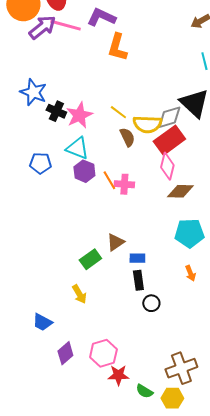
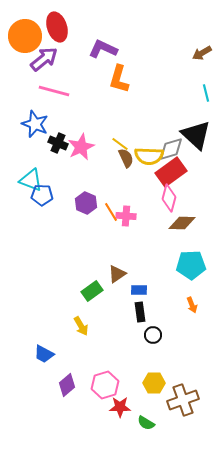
pink line: (65, 25) -> (54, 91), moved
brown semicircle: (127, 137) -> (126, 158), moved
cyan triangle: (77, 148) -> (31, 180), moved
yellow hexagon: (172, 398) -> (154, 383), moved

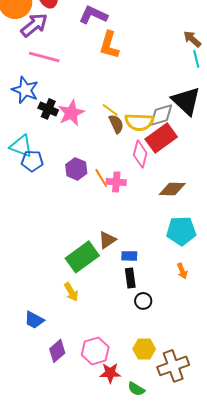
brown arrow: (202, 53) -> (192, 39), moved, turned 72
pink diamond: (169, 198) -> (140, 154), moved
green rectangle: (92, 291) -> (82, 257), size x1.5

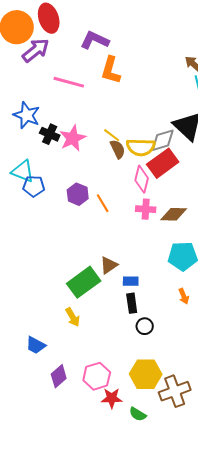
pink line: (44, 57) -> (69, 82), moved
pink cross: (116, 182) -> (146, 209), moved
yellow hexagon: (144, 349) -> (146, 374), size x1.4

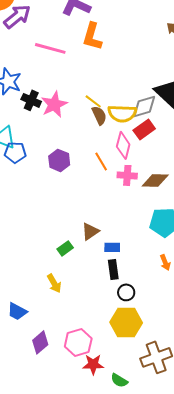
red rectangle: (163, 163) -> (144, 129), size x0.7
orange line: (103, 203) -> (101, 161), moved
green rectangle: (84, 282) -> (65, 248), size x0.5
yellow hexagon: (146, 374) -> (126, 322), moved

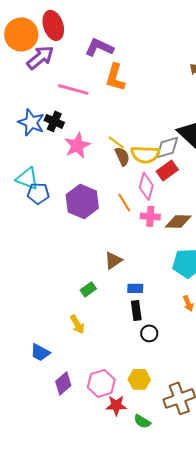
black cross: (31, 100) -> (54, 121), moved
purple hexagon: (59, 160) -> (82, 201), size x1.5
brown triangle: (90, 231) -> (113, 260), moved
yellow hexagon: (126, 322) -> (139, 379), moved, size x0.7

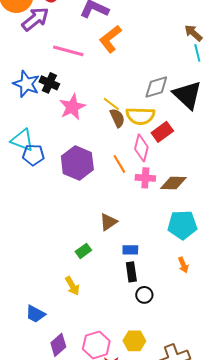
orange L-shape: (115, 77) -> (110, 39), turned 36
gray diamond: (167, 147) -> (156, 87), moved

